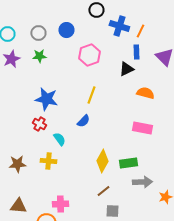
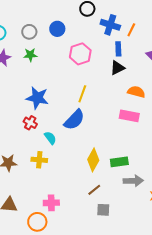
blue rectangle: (136, 52) -> (118, 49), moved
blue semicircle: (83, 121) -> (74, 120), size x1.6
pink rectangle: (142, 128) -> (129, 116), moved

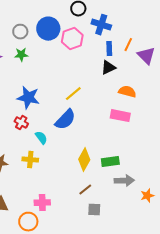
blue circle: (57, 29) -> (48, 29), size x1.5
orange line: (131, 30) -> (128, 45), moved
pink hexagon: (80, 54) -> (72, 39), moved
yellow line: (82, 94) -> (73, 94), turned 30

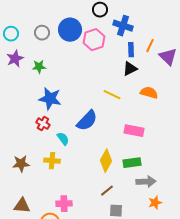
green star: (21, 55) -> (39, 67), moved
yellow line: (73, 94) -> (112, 95), moved, turned 66
pink rectangle: (120, 116) -> (134, 131), moved
orange star: (147, 196) -> (155, 203), moved

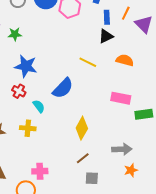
pink rectangle: (134, 131) -> (121, 98), moved
green rectangle: (132, 163) -> (144, 114), moved

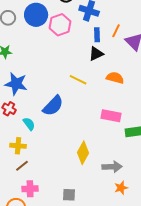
yellow diamond: (82, 128) -> (83, 153), moved
brown line: (83, 158) -> (22, 166), moved
gray square: (92, 178) -> (69, 195), moved

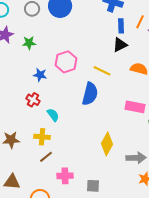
pink hexagon: (60, 25) -> (66, 62), moved
blue star: (16, 84) -> (40, 75), size x0.6
blue semicircle: (53, 106) -> (90, 94), moved, turned -30
pink cross: (30, 189) -> (65, 176), moved

